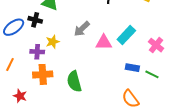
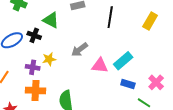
pink cross: (156, 45) -> (156, 82), moved
blue rectangle: (132, 68) -> (128, 84), moved

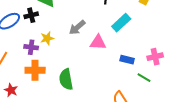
black cross: (34, 35) -> (31, 15), turned -32
cyan rectangle: (123, 61) -> (121, 23), moved
pink cross: (156, 82) -> (155, 57), turned 35

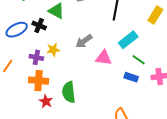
black cross: (31, 15) -> (39, 25), turned 32
green line: (144, 78) -> (139, 60), moved
red star: (11, 90) -> (46, 101), moved

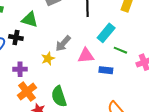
yellow star: (53, 50) -> (48, 59), moved
blue rectangle: (131, 77) -> (106, 70), moved
orange cross: (39, 81) -> (27, 92), turned -30

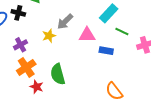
purple cross: (20, 69) -> (21, 45), turned -32

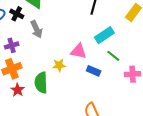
gray arrow: (65, 22) -> (37, 29), moved, turned -84
yellow star: (49, 36) -> (59, 65), moved

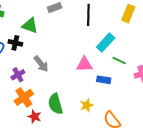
gray arrow: (37, 29) -> (41, 64), moved
yellow star: (59, 65) -> (87, 105), moved

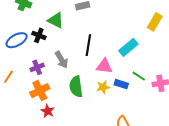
black line: (88, 15) -> (88, 45), moved
green line: (119, 60) -> (139, 76), moved
green semicircle: (55, 104) -> (76, 87), moved
yellow star: (87, 105) -> (103, 87), moved

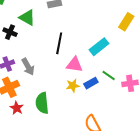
gray arrow: (62, 60) -> (28, 67), moved
blue rectangle: (121, 84) -> (91, 83), turned -48
green semicircle: (76, 87) -> (42, 103), moved

